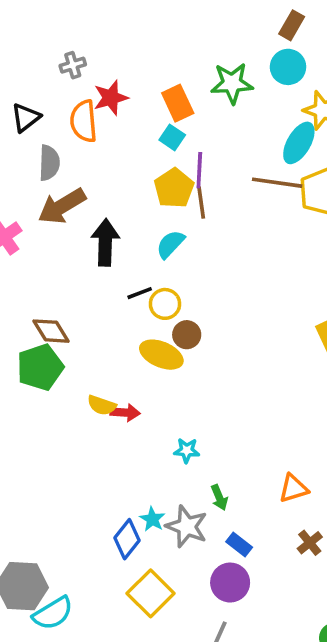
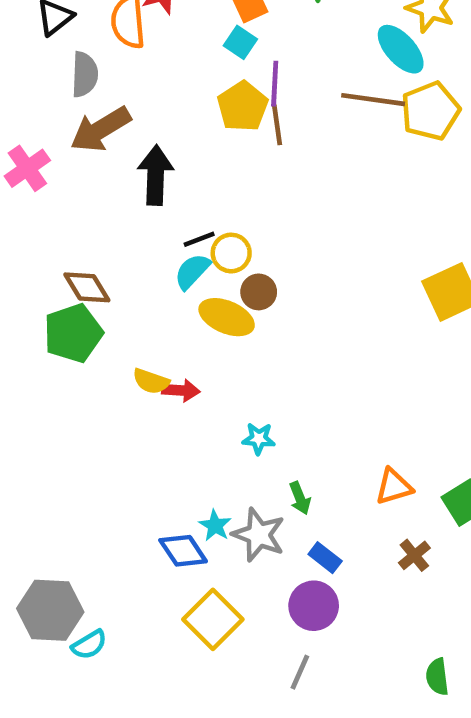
cyan ellipse: (299, 143) -> (401, 49), turned -72
cyan semicircle: (170, 244) -> (192, 271), moved
blue diamond: (127, 539) -> (183, 551), turned -72
cyan semicircle: (53, 613) -> (89, 645), size x0.7

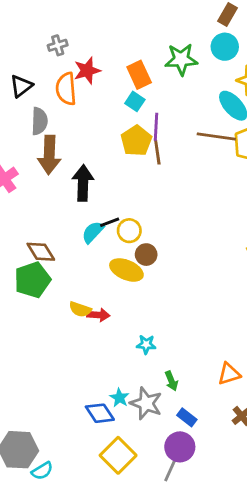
brown arrow: (101, 129) -> (49, 155), turned -57
cyan semicircle: (192, 271) -> (93, 232), moved
gray line: (300, 672) -> (170, 471), moved

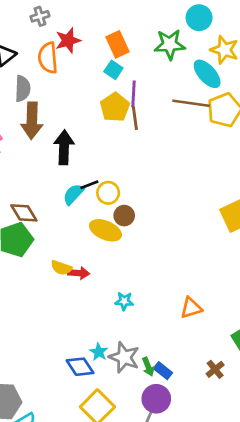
green star: (181, 59) -> (170, 44), moved
orange triangle: (229, 374) -> (191, 308), moved
green arrow: (171, 381) -> (148, 367), moved

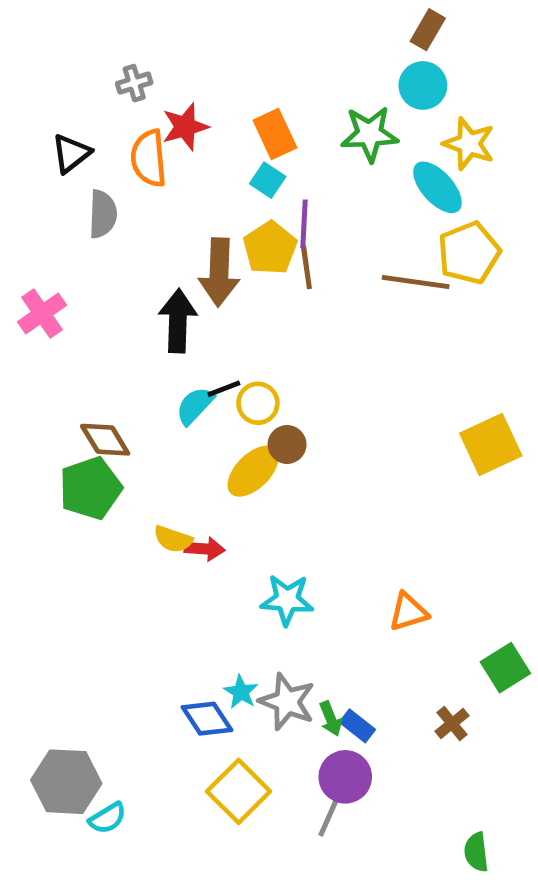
brown line: (191, 103) -> (416, 282), moved
brown arrow: (32, 121) -> (219, 272), moved
yellow ellipse: (105, 230) -> (253, 471), turned -68
cyan star: (124, 301) -> (287, 600), size x1.5

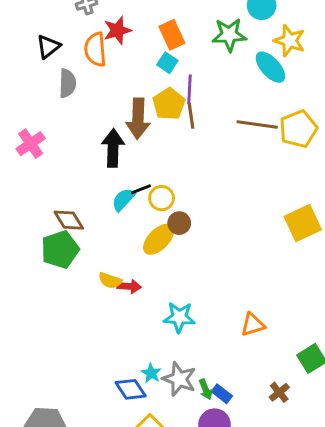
yellow pentagon: (469, 253) -> (298, 129), moved

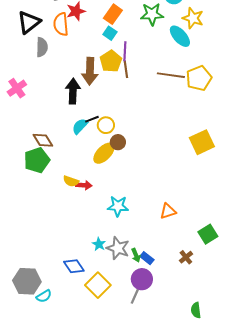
orange rectangle: (172, 35) -> (113, 14), turned 60
black triangle: (48, 47) -> (29, 22), size x1.4
blue diamond: (131, 389) -> (74, 266), moved

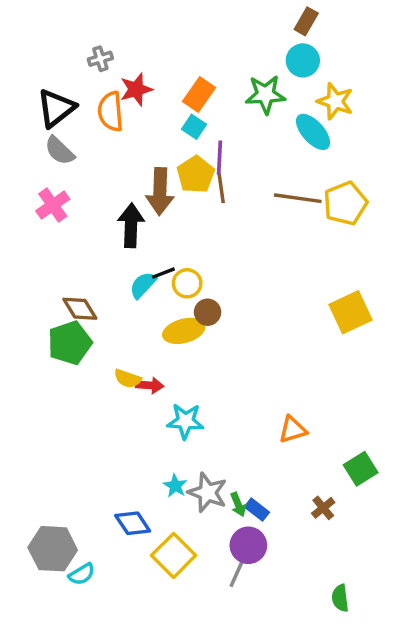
gray semicircle: (42, 47) -> (60, 151), moved, turned 132
pink cross: (17, 88) -> (53, 205), moved
yellow ellipse: (104, 153) -> (184, 331), turned 30
cyan star: (118, 206) -> (185, 421), moved

